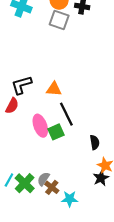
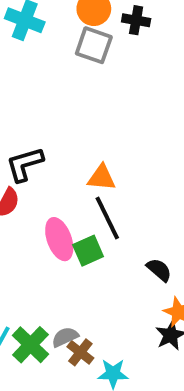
orange triangle: (54, 89) -> (102, 178), moved
black semicircle: (95, 142) -> (159, 270), turned -40
gray semicircle: (43, 179) -> (65, 337), turned 32

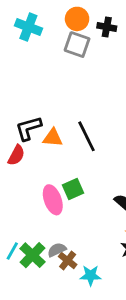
orange triangle: (102, 178) -> (53, 138), moved
black line: (107, 218) -> (87, 136), moved
pink ellipse: (59, 239) -> (53, 200), moved

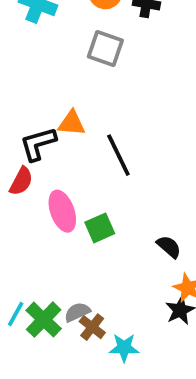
gray square: (77, 45) -> (105, 48), moved
orange triangle: (53, 138) -> (72, 123), moved
pink ellipse: (53, 200) -> (62, 211), moved

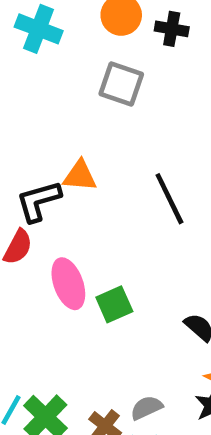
black line: (118, 155) -> (169, 199), moved
gray semicircle: (77, 312) -> (146, 408), moved

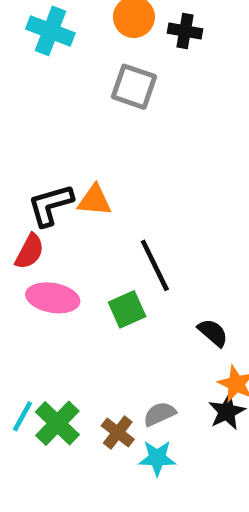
orange triangle: (80, 176) -> (95, 200), moved
black line: (169, 199) -> (155, 265), moved
pink ellipse: (68, 284) -> (53, 298), moved, turned -60

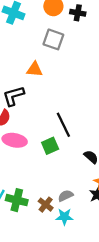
orange triangle: (95, 200) -> (35, 69), moved
green cross: (57, 423) -> (17, 200), turned -30

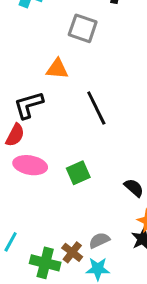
black line: (63, 125) -> (96, 108), moved
green cross: (17, 200) -> (45, 263), moved

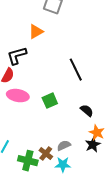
orange triangle: (57, 69) -> (36, 32), turned -35
black line: (96, 108) -> (76, 70), moved

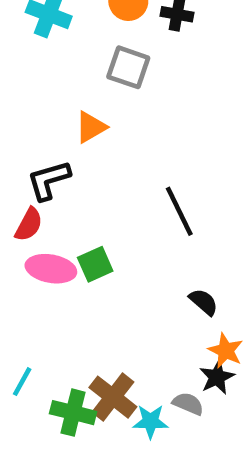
green square: (50, 101) -> (95, 264), moved
gray semicircle: (64, 146) -> (188, 404), moved, turned 48
brown cross: (46, 154) -> (113, 397), size x1.5

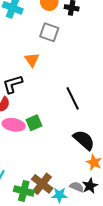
orange triangle: (91, 127) -> (32, 60), turned -35
black semicircle: (204, 302) -> (84, 140), size x1.6
black star: (217, 377) -> (90, 186), moved

